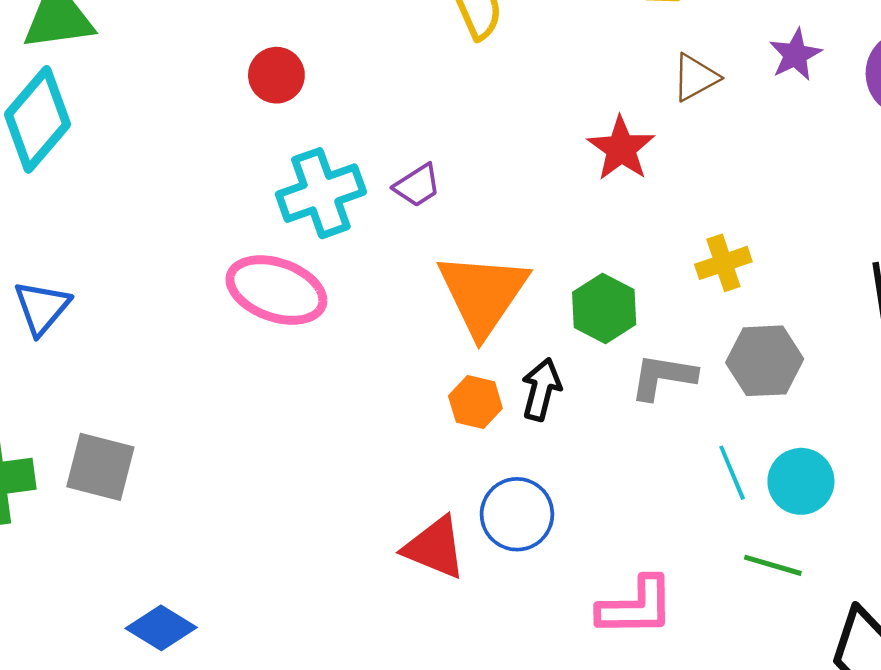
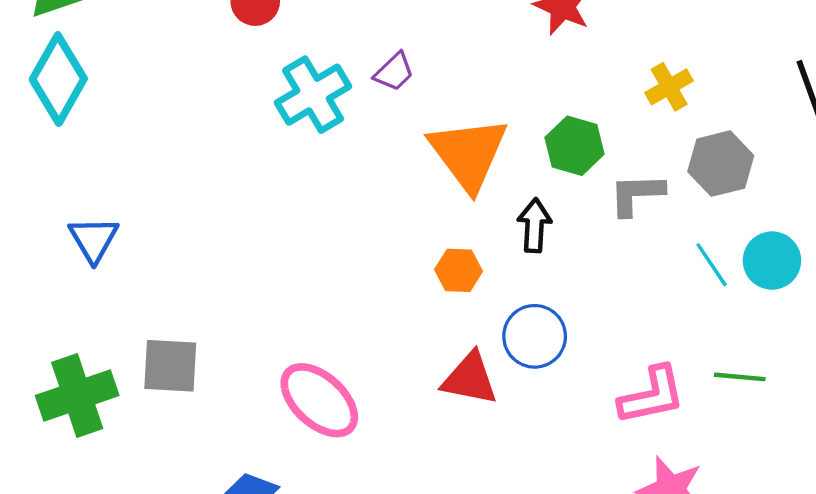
pink ellipse: (276, 290) -> (319, 400), moved, turned 34
orange hexagon: (475, 402) -> (459, 270), moved
green line: (773, 565) -> (740, 377), moved

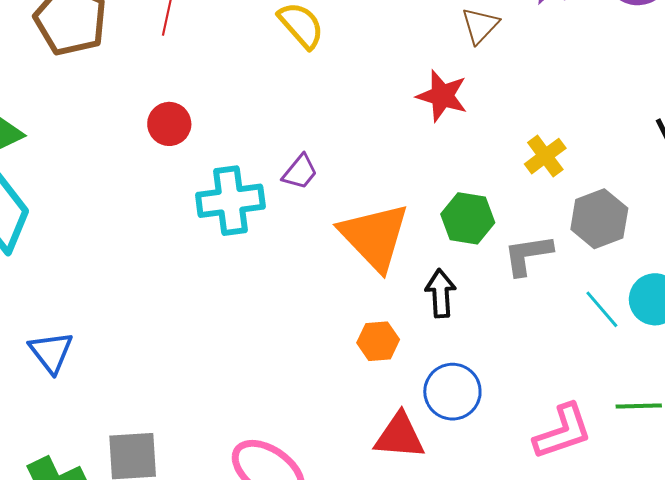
cyan cross: (313, 95) -> (230, 201), turned 30

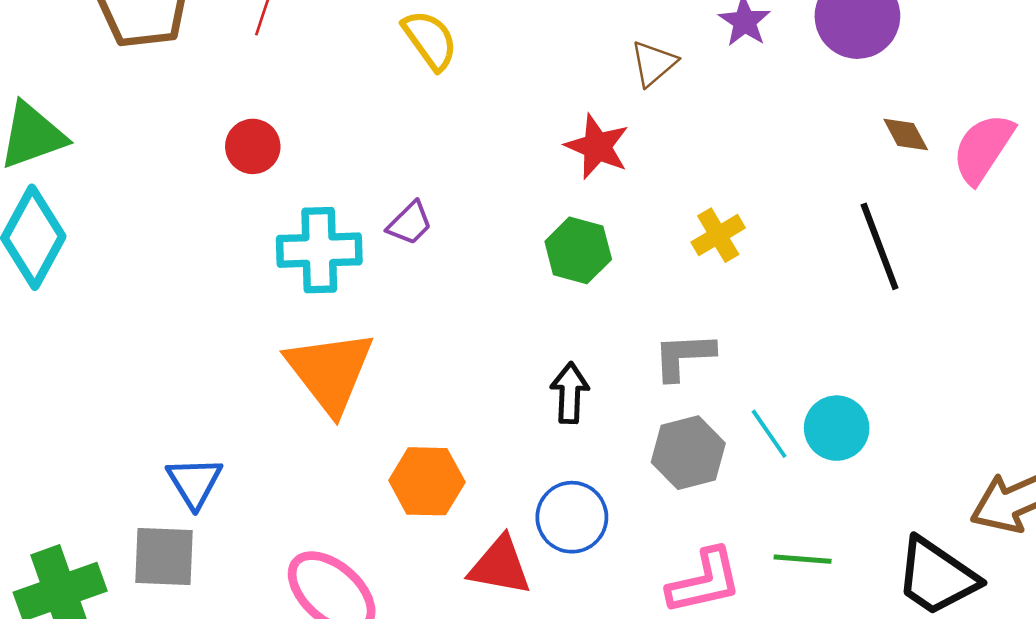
green hexagon: (468, 218) -> (578, 250), moved
gray hexagon: (599, 219) -> (688, 453), moved
orange triangle: (374, 237) -> (330, 372), moved
orange hexagon: (378, 341) -> (427, 481), moved, size x1.4
blue triangle: (51, 352) -> (194, 482), moved

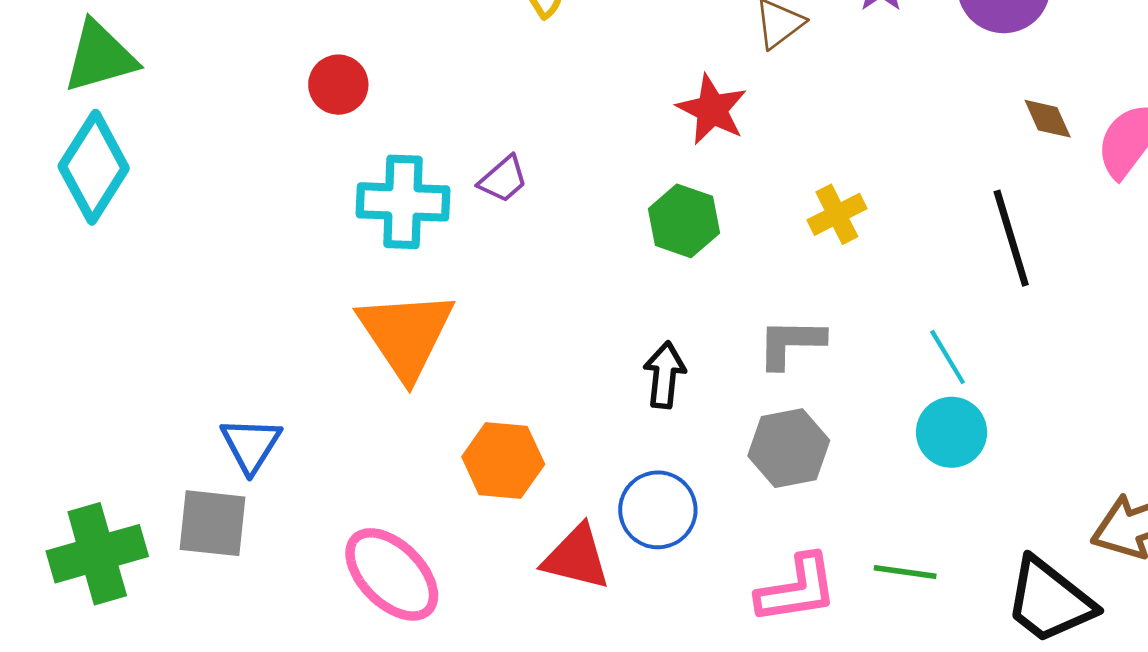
cyan line: (769, 434) -> (948, 357), moved

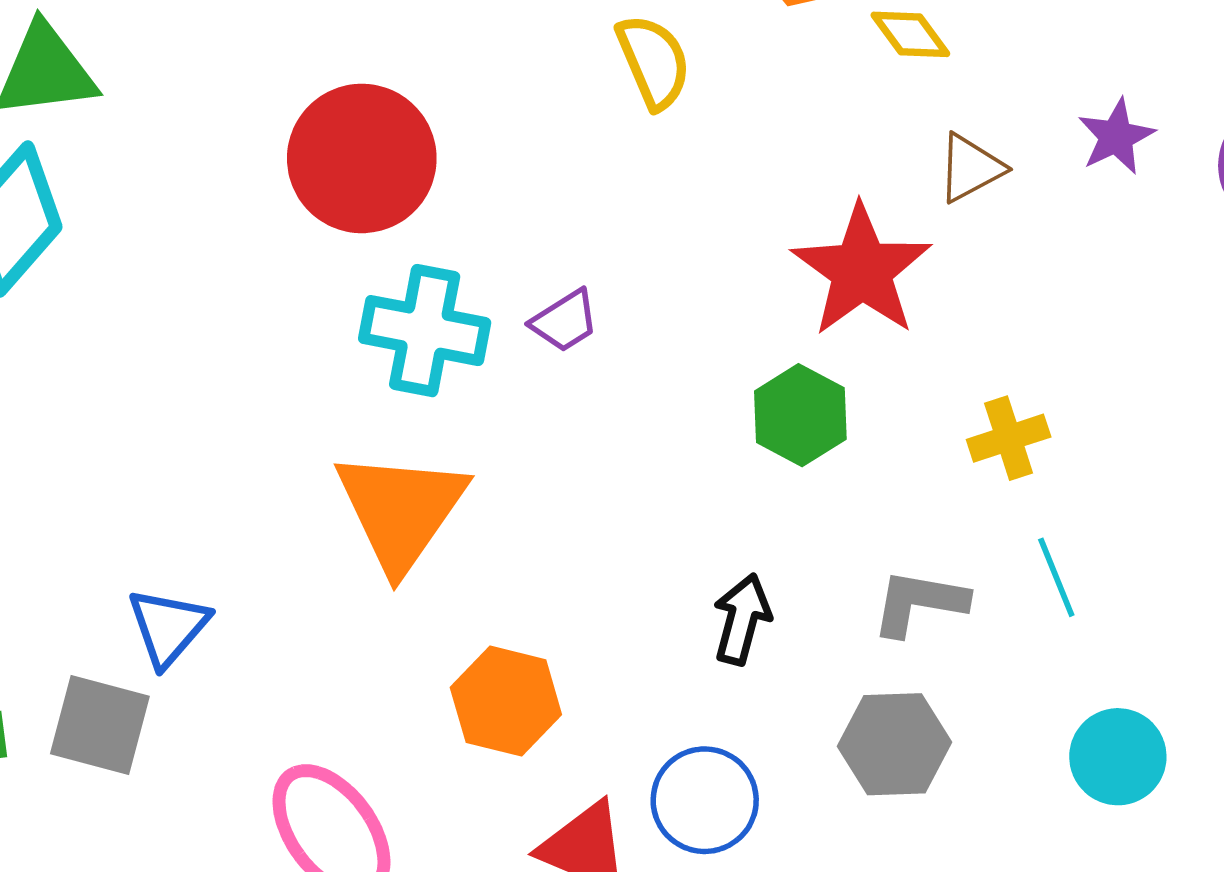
red circle: (338, 85) -> (362, 158), size x1.8
red star: (712, 110) -> (862, 270), size x1.4
cyan line: (948, 357) -> (1056, 577), moved

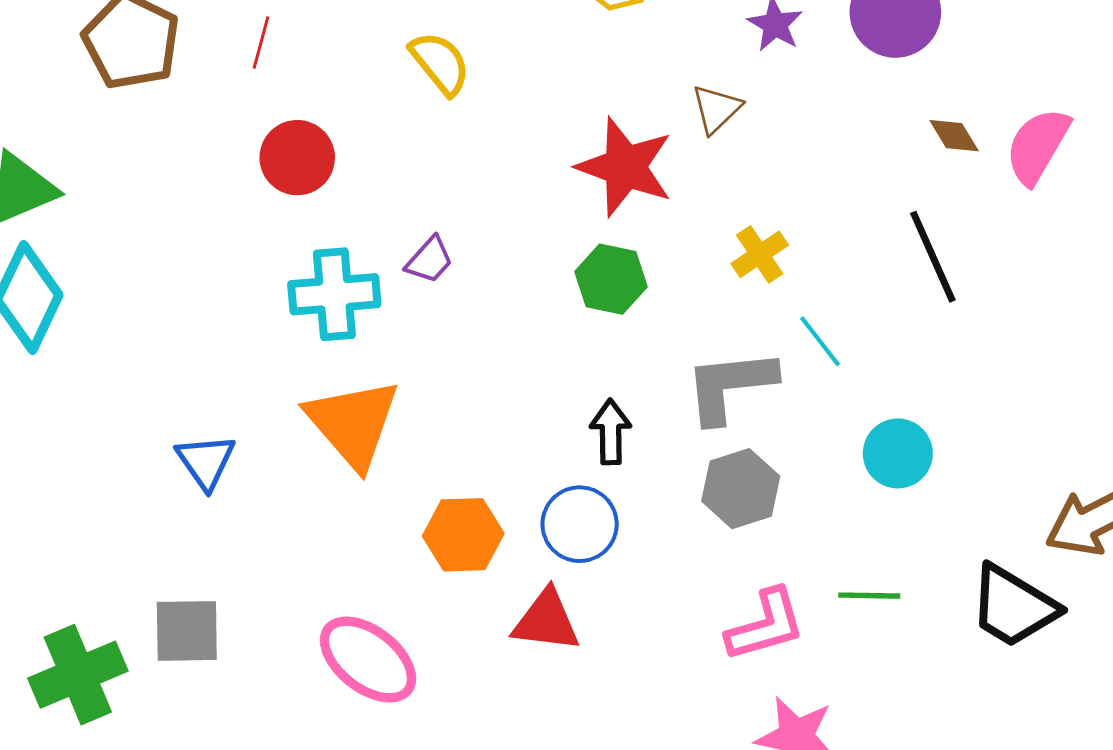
red circle: (362, 158) -> (297, 158), moved, size x0.7
brown triangle: (970, 168) -> (716, 109), moved
gray L-shape: (919, 603) -> (730, 386), size x1.4
blue triangle: (168, 627) -> (206, 462), moved
blue circle: (705, 800) -> (580, 524), moved

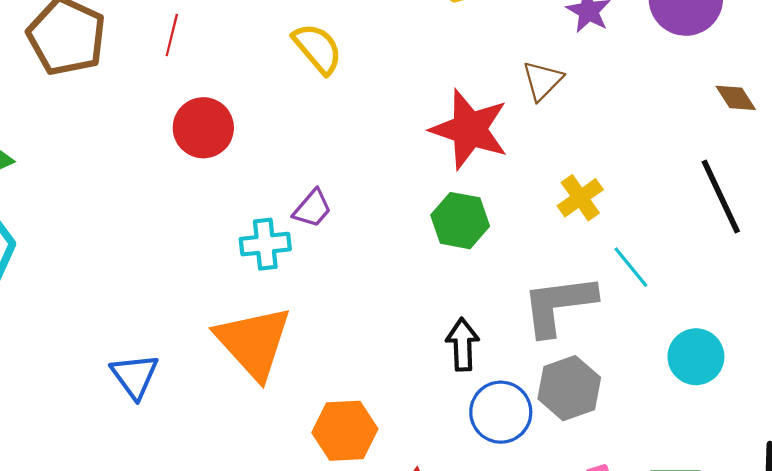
cyan cross: (334, 294) -> (265, 244), moved, size x0.7
blue circle: (580, 524) -> (501, 412), moved

